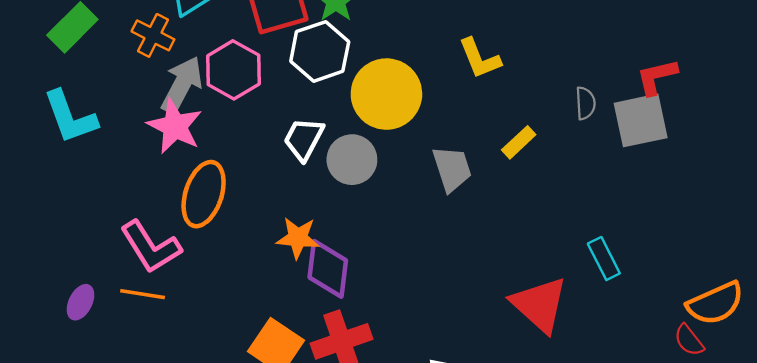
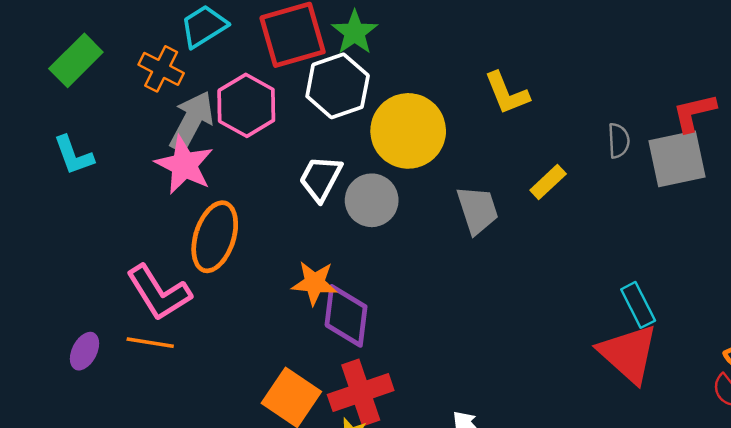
cyan L-shape: (70, 117) -> (74, 155), size x0.7
red triangle: (539, 305) -> (628, 354), moved

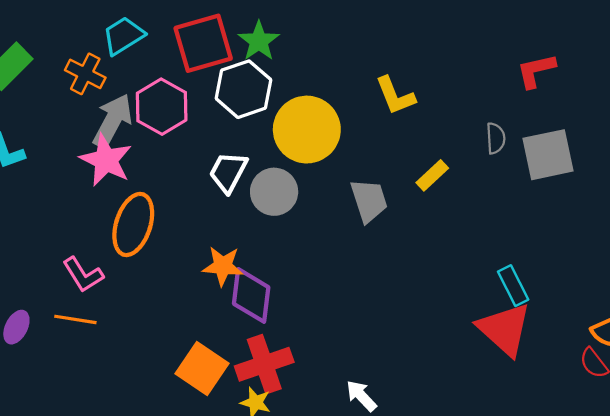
red L-shape: (694, 113) -> (536, 71), moved
pink L-shape: (159, 293) -> (83, 275), size x0.7

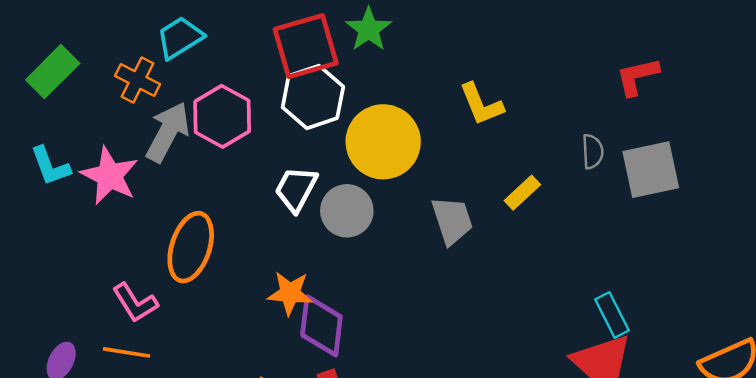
green star: (259, 41) -> (369, 29), moved
red square: (203, 43) -> (306, 46), moved
pink star: (106, 160) -> (110, 176), moved

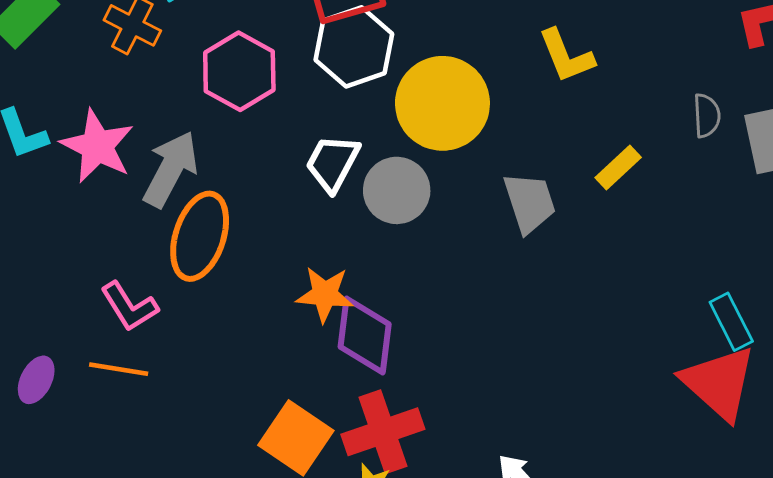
gray arrow: (168, 132) -> (171, 169), moved

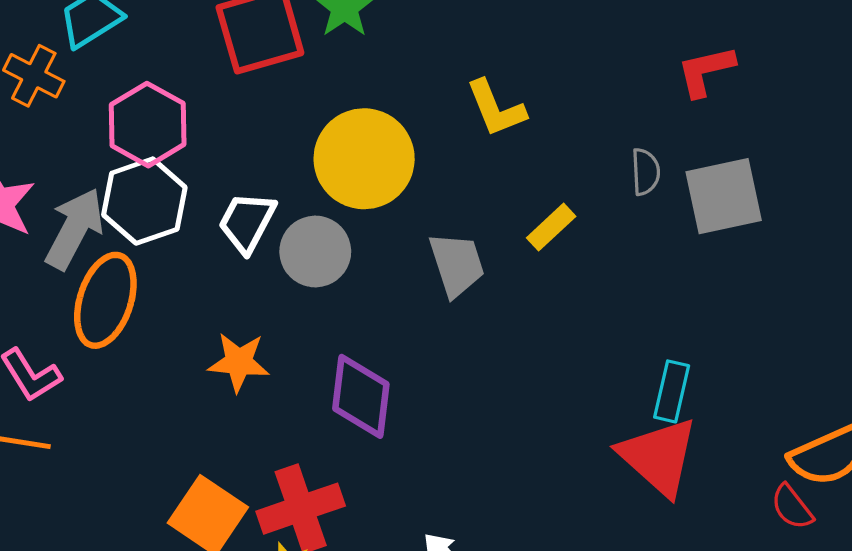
white hexagon: (354, 47) -> (144, 201), moved
cyan rectangle: (731, 322) -> (672, 391), turned 40
purple diamond: (365, 336) -> (361, 396), moved

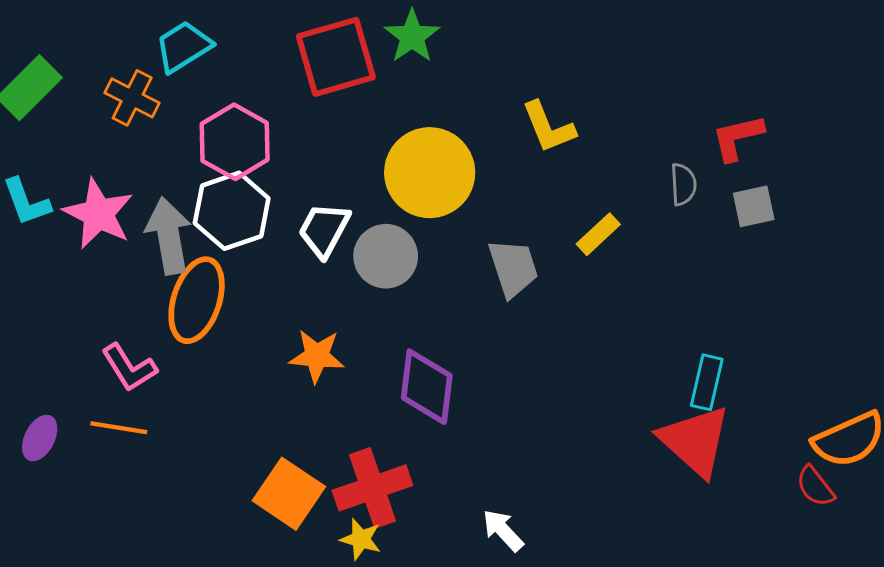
red L-shape: (706, 71) -> (738, 137), moved
gray square: (724, 196) -> (754, 206), size x0.6
gray arrow: (74, 229) -> (169, 236), turned -38

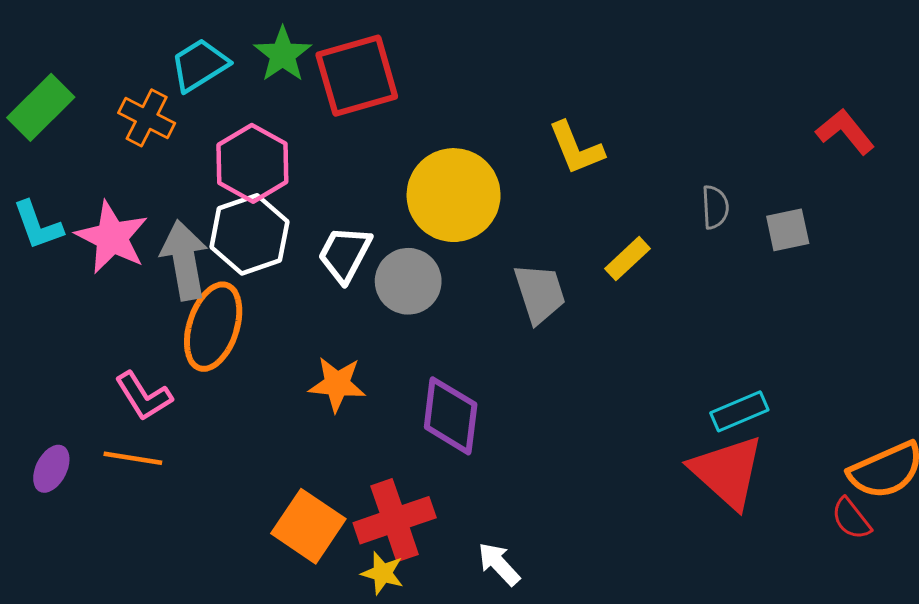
green star: (412, 36) -> (283, 54), moved
red L-shape: (738, 137) -> (845, 132), moved, turned 64
cyan rectangle: (707, 382) -> (739, 411), turned 54
white arrow: (503, 530) -> (499, 564), moved

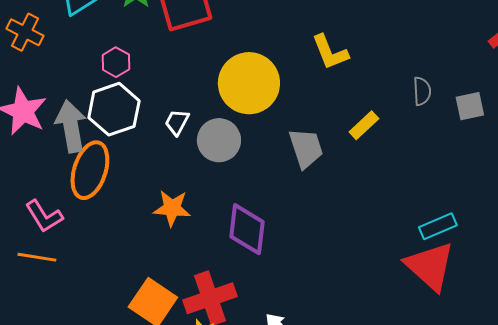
orange cross: (147, 118) -> (25, 32), moved
pink hexagon: (252, 163) -> (116, 62), size x0.6
white trapezoid: (345, 254) -> (177, 122), size x0.7

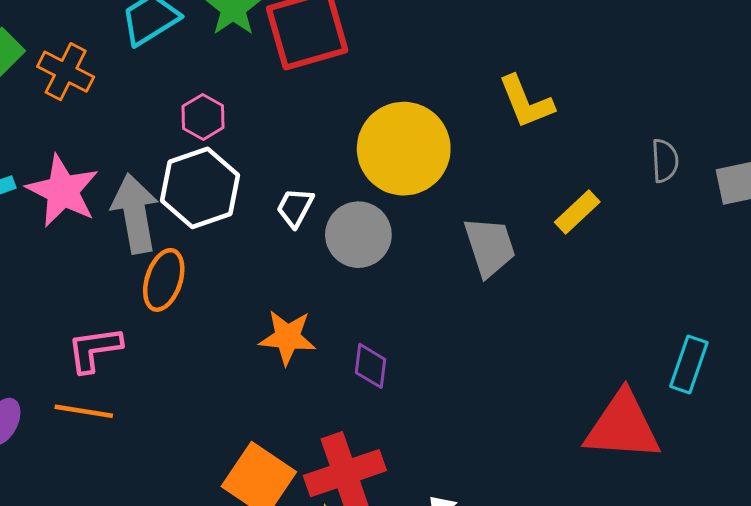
orange ellipse: (90, 170) -> (164, 280), size x0.7
pink L-shape: (44, 216) -> (94, 349), turned 114
cyan rectangle: (438, 226) -> (689, 364), turned -48
purple diamond: (247, 229) -> (370, 366), moved, size x0.6
red triangle: (430, 266) -> (623, 426), moved, turned -38

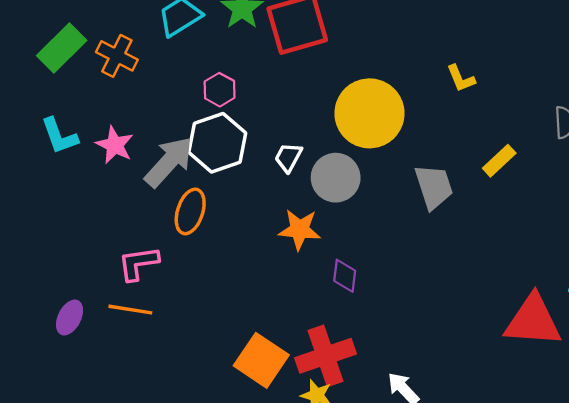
yellow L-shape: (526, 102) -> (461, 78), size x0.7
pink star: (63, 191) -> (115, 145), size x0.7
gray arrow: (135, 214) -> (169, 162), turned 52
orange star: (287, 337) -> (300, 230), moved

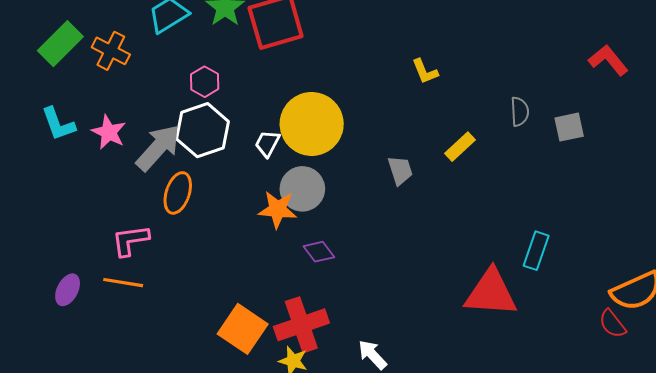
yellow circle: (369, 113) -> (312, 124), moved
gray circle: (336, 178) -> (302, 189), moved
gray trapezoid: (434, 187) -> (400, 170), size x0.7
purple diamond: (345, 276) -> (319, 252), turned -44

